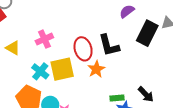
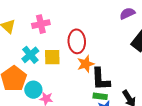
black L-shape: (109, 45) -> (101, 79), moved
yellow square: (62, 69) -> (52, 57), size x0.7

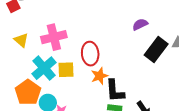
pink cross: (41, 24) -> (54, 37), size x1.4
cyan cross: (30, 55) -> (44, 68), size x1.4

